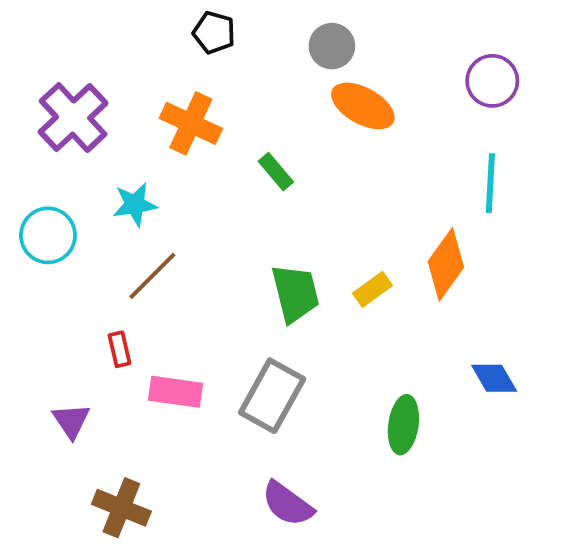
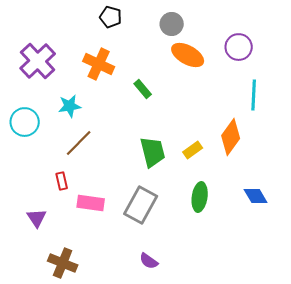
purple circle: (492, 81) -> (239, 47), moved
green ellipse: (403, 425) -> (200, 197), moved
purple semicircle: (288, 504) -> (149, 261), size x0.7

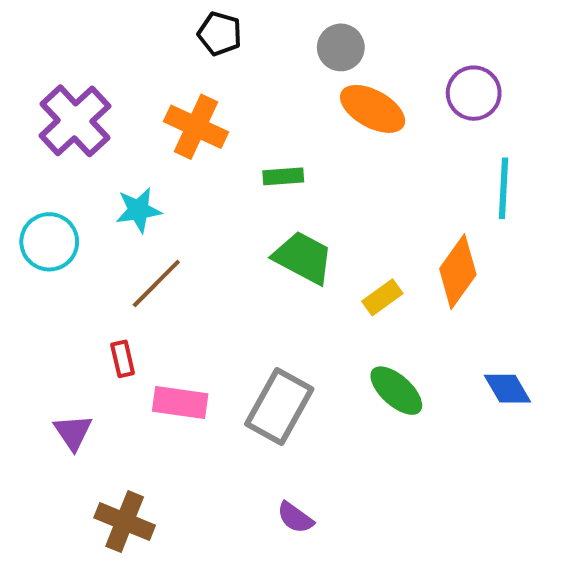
green rectangle: (143, 89) -> (283, 176), turned -54
green trapezoid: (153, 152) -> (303, 258), moved, turned -48
green ellipse: (200, 197) -> (396, 391), turned -56

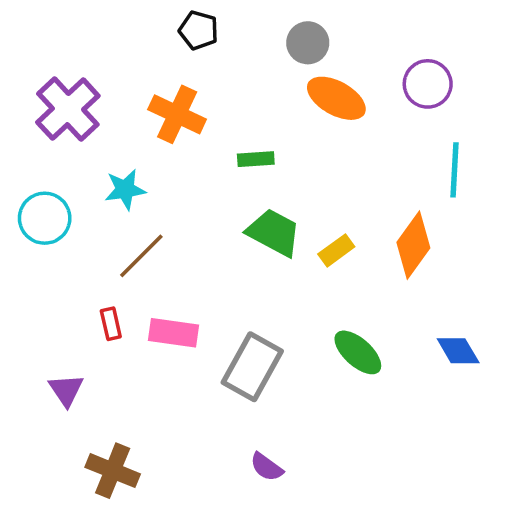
yellow rectangle: (382, 297) -> (336, 250), moved
pink rectangle: (180, 402) -> (173, 333), moved

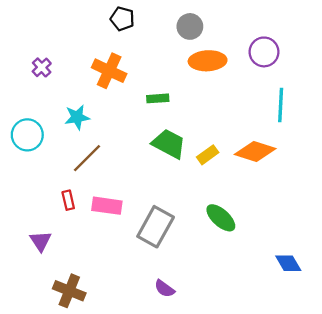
orange ellipse: (336, 98) -> (208, 61), turned -32
purple cross: (68, 109) -> (42, 67), size x0.5
orange diamond: (413, 245) -> (255, 151), turned 72
blue diamond: (458, 351) -> (288, 263), moved

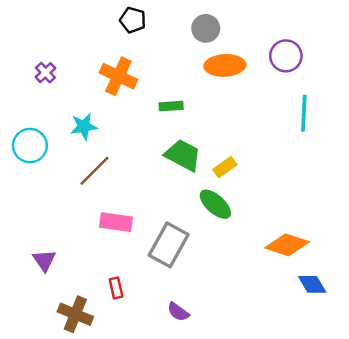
orange diamond: (255, 151) -> (287, 245), moved
red rectangle: (68, 200) -> (116, 288), moved
green ellipse: (221, 218) -> (215, 204), moved

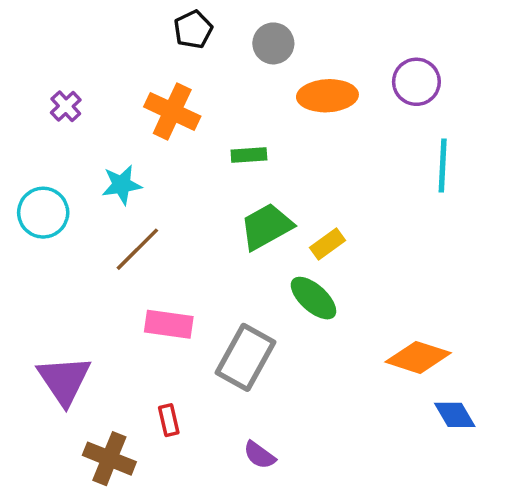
black pentagon: (133, 20) -> (193, 29), turned 30
gray circle: (206, 28) -> (273, 43), moved
green trapezoid: (183, 155) -> (266, 227), turned -57
purple triangle: (44, 260) -> (64, 380), size x1.6

